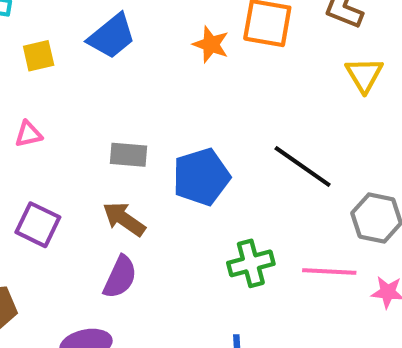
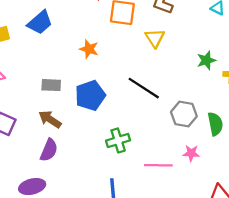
orange star: (211, 44) -> (89, 49), moved
yellow triangle: (364, 75) -> (155, 38), moved
pink line: (329, 272) -> (158, 165), moved

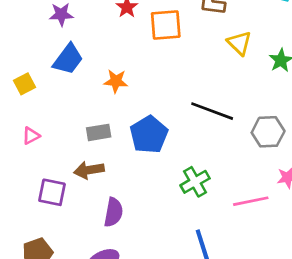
yellow triangle: (155, 38) -> (239, 43), moved
orange star: (89, 49) -> (116, 81), moved
brown arrow: (50, 119) -> (89, 170), moved, turned -30

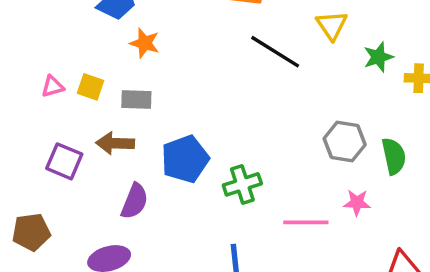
orange star: (116, 81) -> (145, 43), moved
yellow square: (24, 84) -> (91, 87), moved, turned 35
black line: (212, 111) -> (275, 52), moved
blue pentagon: (149, 135) -> (185, 159), moved

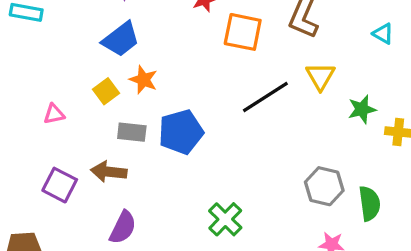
black line: (275, 52) -> (265, 97), turned -69
yellow square: (91, 87) -> (106, 91), moved, turned 30
blue pentagon: (185, 159) -> (181, 132), moved
green cross: (242, 184) -> (225, 219), turned -32

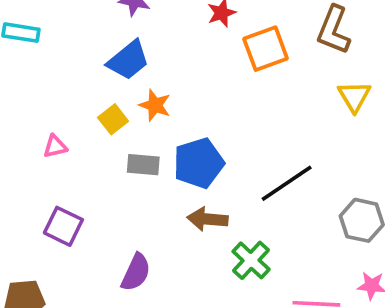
orange square: (243, 32) -> (266, 49), turned -30
black line: (265, 97) -> (287, 183), moved
brown arrow: (109, 172) -> (207, 219), moved

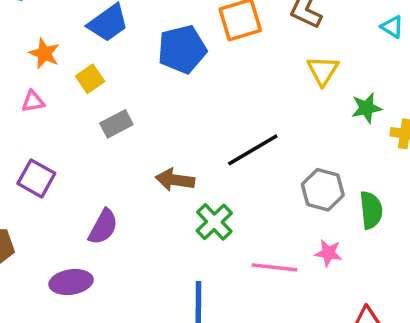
orange star: (155, 105) -> (44, 53), moved
blue pentagon: (199, 163) -> (182, 49), moved
gray rectangle: (143, 165) -> (116, 124), turned -36

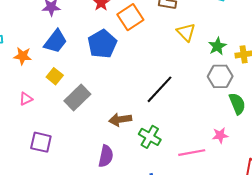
orange star: (44, 53) -> (23, 56), moved
gray rectangle: (116, 124) -> (77, 98), size x1.4
gray hexagon: (323, 190) -> (220, 76), moved
purple semicircle: (103, 227) -> (106, 156), moved

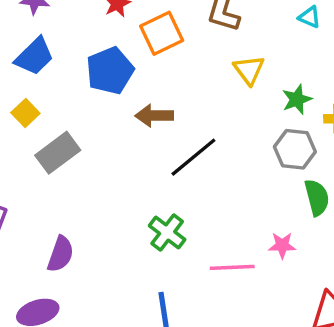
brown arrow: (120, 120) -> (154, 116), moved
purple semicircle: (106, 156) -> (60, 254), moved

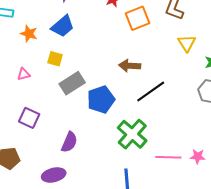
blue pentagon: (110, 71) -> (101, 100), moved
yellow square: (25, 113) -> (55, 59), turned -35
green cross: (167, 233) -> (132, 134), size x1.4
pink star: (282, 245) -> (198, 156), moved

